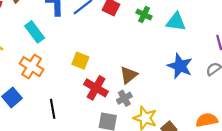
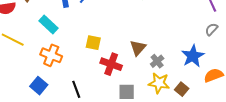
blue star: (180, 66) -> (193, 56), moved, turned 30
gray cross: (124, 98) -> (157, 61), moved

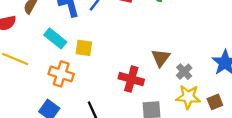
yellow square: (93, 43) -> (84, 48), moved
brown square: (182, 89) -> (215, 102), turned 32

